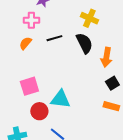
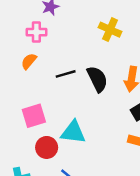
black line: (54, 38) -> (66, 74), moved
black semicircle: (84, 43) -> (97, 79), moved

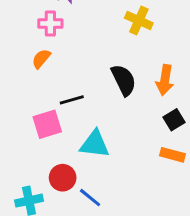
black line: (66, 74) -> (72, 100), moved
red circle: (47, 147) -> (63, 178), moved

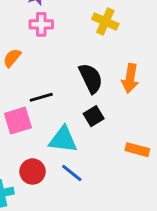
pink cross: (50, 24) -> (41, 24), moved
black square: (174, 120) -> (94, 116), moved
blue line: (90, 198) -> (72, 173), moved

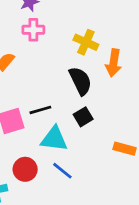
yellow cross: (105, 21) -> (86, 42), moved
orange arrow: (130, 78) -> (114, 63), moved
black line: (41, 97) -> (40, 110), moved

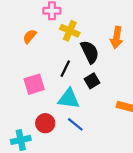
yellow cross: (86, 42) -> (70, 31), moved
black line: (40, 110) -> (65, 69), moved, turned -48

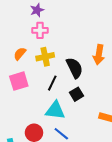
yellow cross: (70, 31) -> (45, 57), moved, turned -36
pink square: (34, 84) -> (19, 81), moved

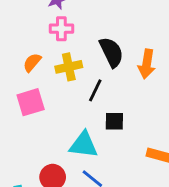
black semicircle: (75, 68) -> (111, 52), moved
black line: (52, 83) -> (95, 90), moved
black square: (77, 94) -> (114, 121), turned 32

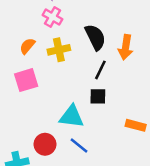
pink cross: (61, 29) -> (53, 17), turned 30
black line: (95, 90) -> (100, 70), moved

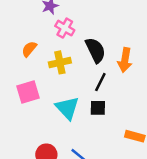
pink cross: (53, 17) -> (65, 28), moved
orange semicircle: (27, 46) -> (29, 49), moved
cyan triangle: (71, 117) -> (67, 108), moved, turned 40

